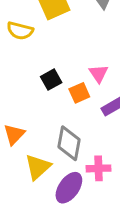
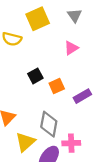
pink triangle: (99, 74) -> (71, 48), moved, turned 32

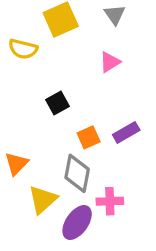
orange square: (57, 86) -> (89, 137), moved

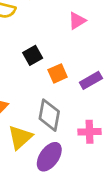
orange square: (89, 137) -> (58, 73), moved
pink cross: (110, 201) -> (90, 132), moved

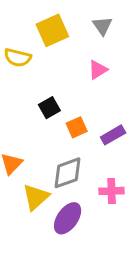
gray diamond: (49, 115) -> (68, 173), turned 60

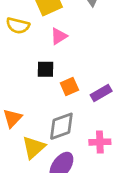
pink triangle: (98, 70) -> (59, 36), moved
black square: (49, 108) -> (46, 69), turned 30

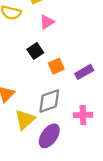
black square: (46, 69) -> (35, 51), turned -35

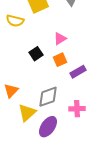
pink triangle: (47, 22) -> (60, 39), moved
orange square: (56, 66) -> (60, 60), moved

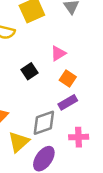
orange square: (60, 60) -> (68, 78), moved, turned -32
purple rectangle: (78, 72) -> (68, 102), moved

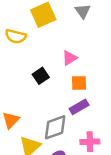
orange square: (68, 78) -> (79, 83), turned -35

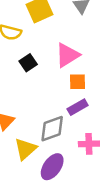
pink triangle: (70, 58) -> (67, 55), size x1.5
black square: (41, 76) -> (28, 63), moved

